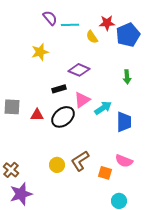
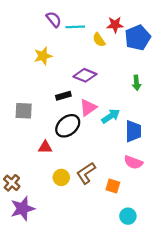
gray square: (12, 107) -> (24, 111), moved
red triangle: (37, 115) -> (45, 147), moved
pink semicircle: (124, 161) -> (133, 162), moved

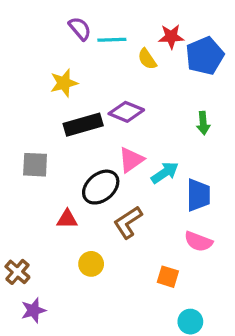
black rectangle: (63, 96) -> (83, 125), moved, size x1.6
brown L-shape: (86, 173) -> (128, 222), moved
purple star: (23, 209) -> (33, 310), size x0.7

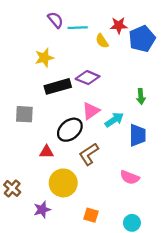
green arrow: (203, 123) -> (141, 96), moved
pink semicircle: (198, 242) -> (130, 177), moved
yellow circle: (91, 264) -> (63, 183), size x1.6
orange square: (168, 277) -> (91, 215), moved
purple star: (33, 310) -> (42, 210), moved

